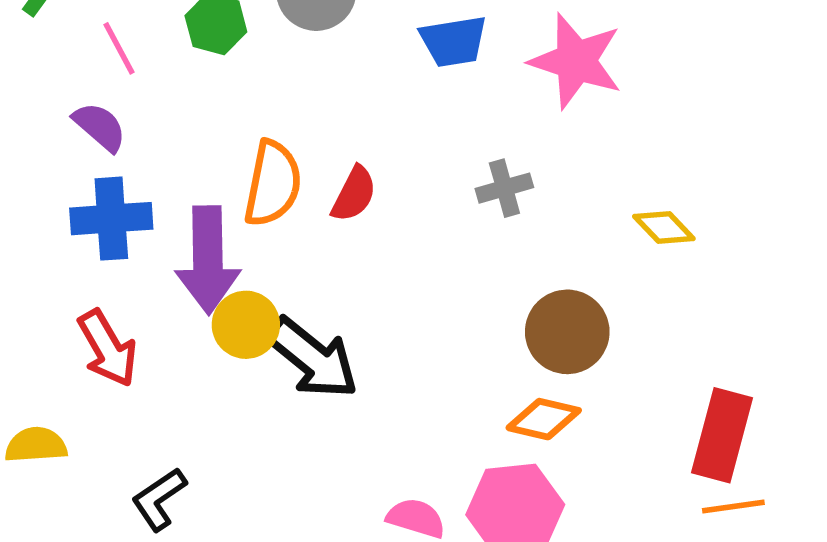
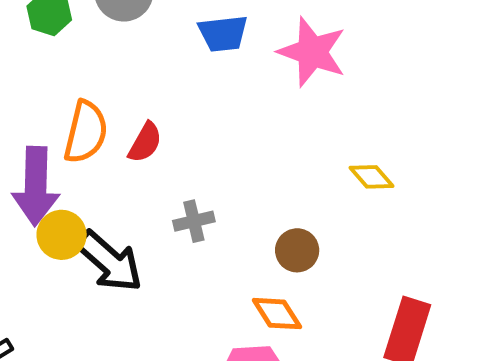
gray cross: (504, 188) -> (194, 221), moved
brown circle: (567, 332) -> (297, 250), size x0.7
orange diamond: (544, 419) -> (277, 314), turned 42

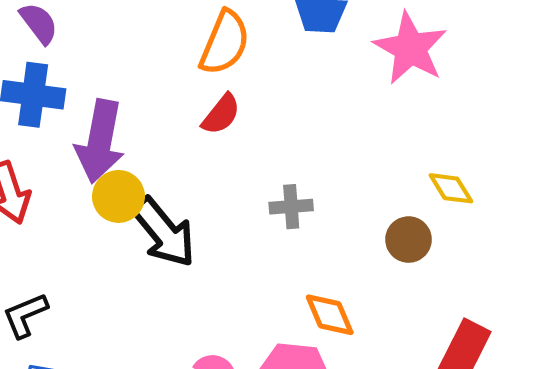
orange semicircle: (86, 132) -> (225, 43), moved
gray cross: (194, 221) -> (291, 207), moved
brown circle: (297, 250) -> (409, 240), moved

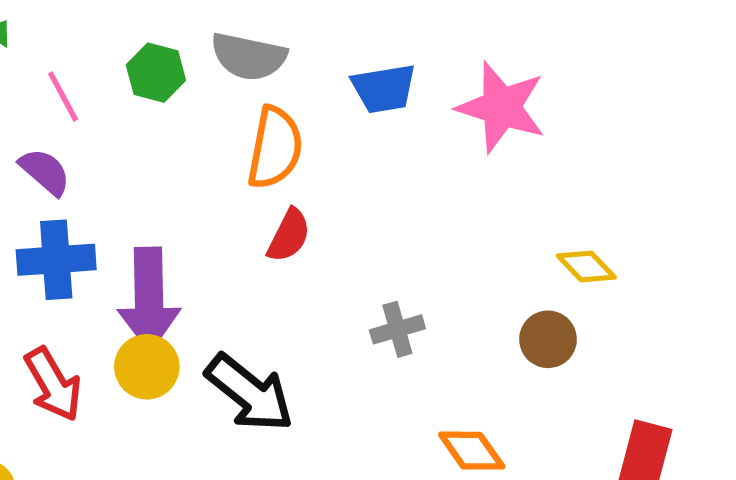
yellow circle: (119, 196) -> (147, 367), moved

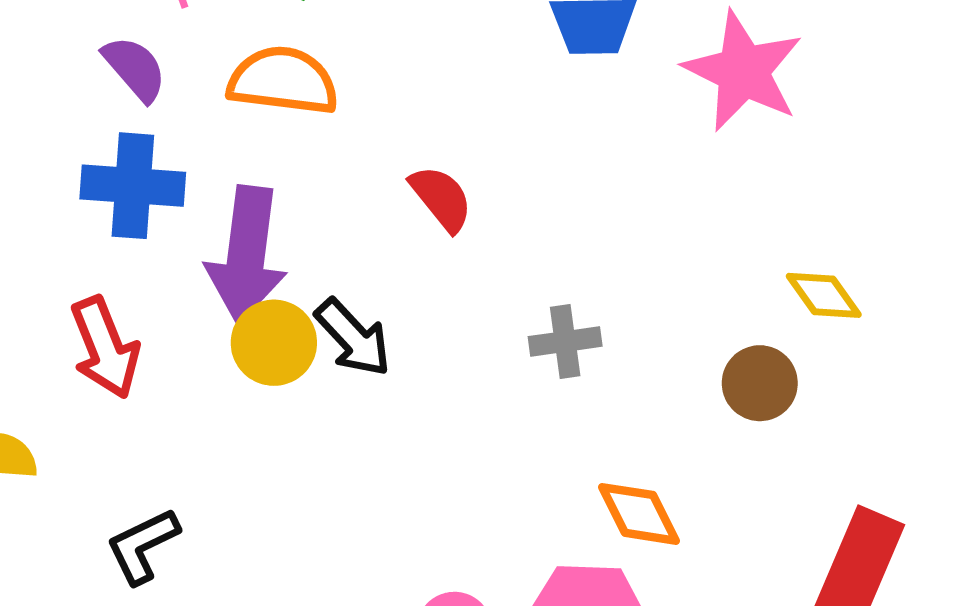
orange semicircle: (275, 148) -> (283, 81), moved, turned -102
red semicircle: (289, 235) -> (441, 198), turned -74
yellow circle: (147, 367) -> (274, 343), moved
black arrow: (250, 393) -> (353, 338), moved, size x0.7

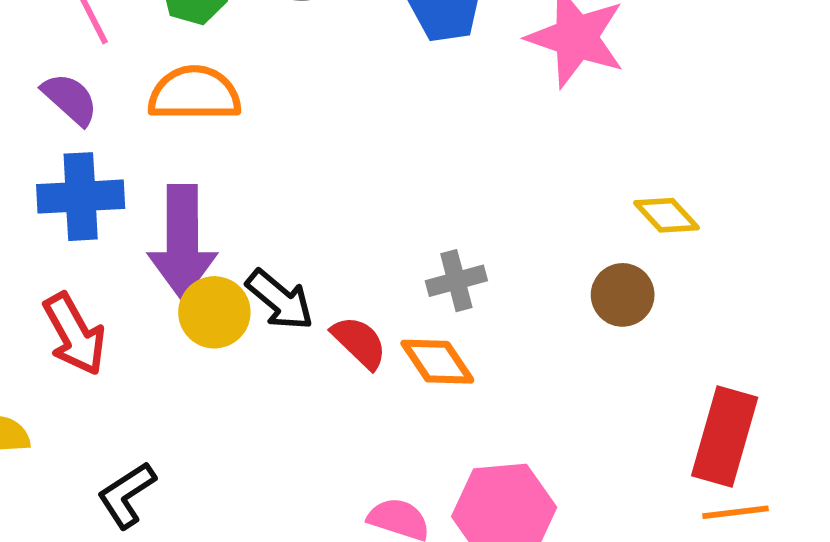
red semicircle: (441, 198) -> (359, 342), moved
orange diamond: (639, 514) -> (437, 362), moved

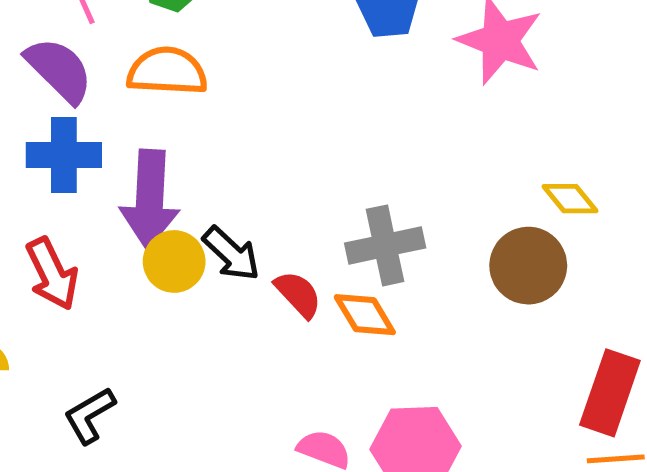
purple semicircle: (70, 99) -> (59, 70), size x1.4
gray cross: (456, 281) -> (385, 245), size x1.5
brown circle: (623, 295) -> (528, 266), size x1.4

